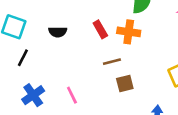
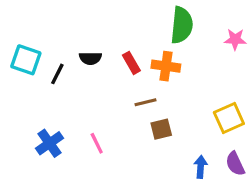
black semicircle: (58, 32) -> (90, 58), moved
black line: (23, 58) -> (57, 74), moved

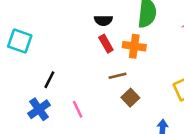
black semicircle: (90, 58) -> (103, 20), moved
black line: (57, 74) -> (49, 80), moved
brown square: (161, 129) -> (130, 98), turned -30

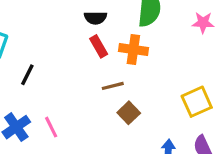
black line: (49, 80) -> (27, 75), moved
pink line: (78, 109) -> (51, 127), moved

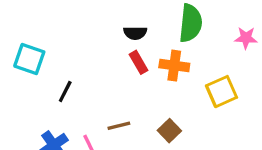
brown line: (113, 86) -> (119, 126), moved
yellow square: (197, 102) -> (222, 92), moved

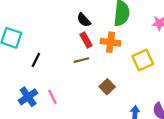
black semicircle: (135, 33) -> (84, 20), turned 48
brown line: (119, 126) -> (82, 60), moved

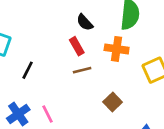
red rectangle: (86, 40) -> (77, 46), moved

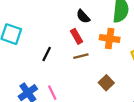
black line: (28, 70) -> (47, 54), moved

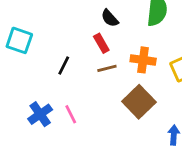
orange cross: (110, 39) -> (143, 60), moved
brown square: (106, 83) -> (139, 102), size x1.6

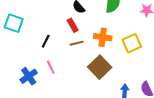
pink line: (71, 114) -> (51, 67), moved

